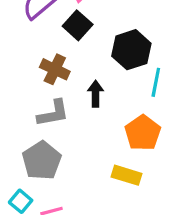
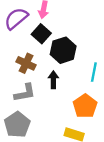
black hexagon: (131, 50) -> (63, 50), moved

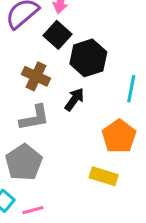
black arrow: (53, 80) -> (74, 99), turned 35

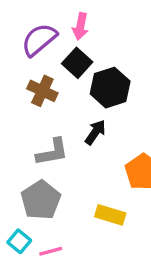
brown cross: (36, 76) -> (42, 91), moved
yellow rectangle: (104, 176) -> (110, 215), moved

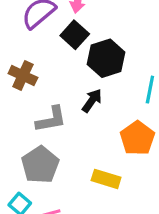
brown cross: (42, 91) -> (23, 75), moved

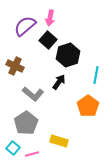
gray L-shape: (51, 119) -> (33, 94), turned 50
yellow rectangle: (106, 179) -> (59, 141), moved

